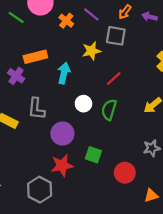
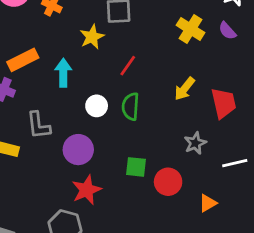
green square: (93, 155) -> (136, 167), moved

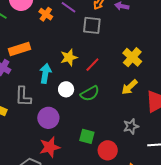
yellow cross: (190, 29) -> (132, 57), moved
yellow star: (92, 37) -> (69, 57), moved
cyan arrow: (63, 73) -> (45, 73), moved
green semicircle: (131, 106) -> (90, 93), turned -132

